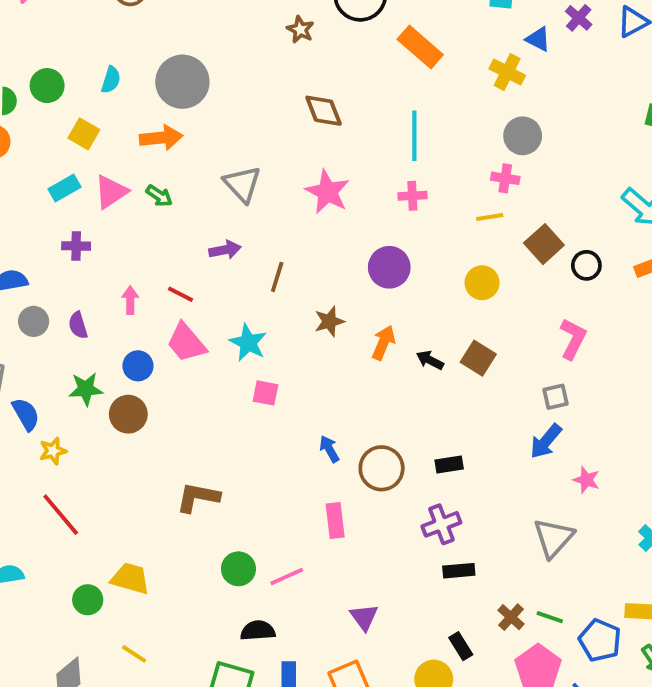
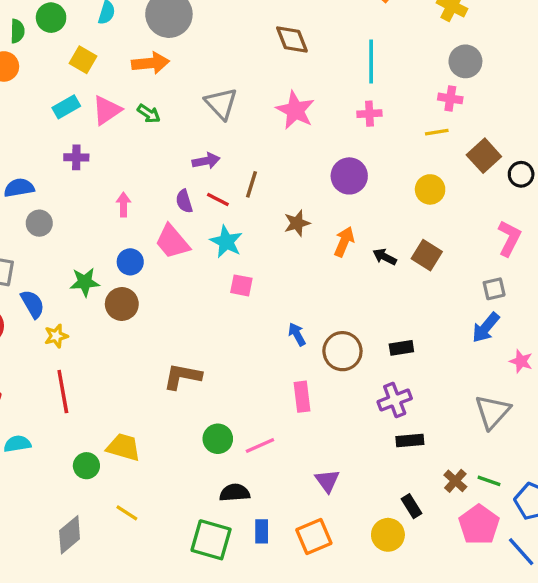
red line: (180, 294) -> (218, 200), moved
purple semicircle: (78, 325) -> (184, 201), moved
red line: (61, 515) -> (63, 392), turned 30

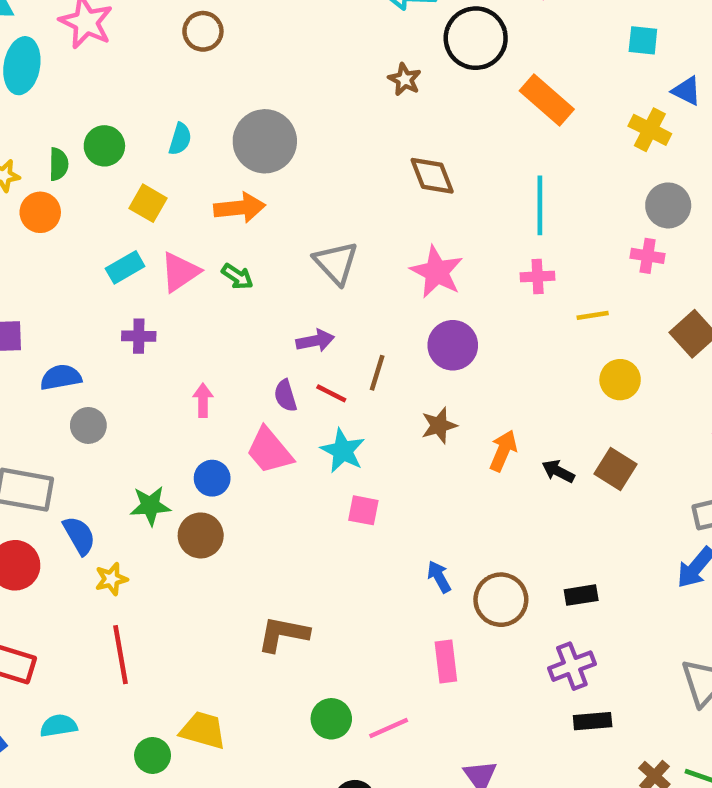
yellow line: (437, 132) -> (593, 315), moved
purple circle: (349, 176) -> (453, 345), moved

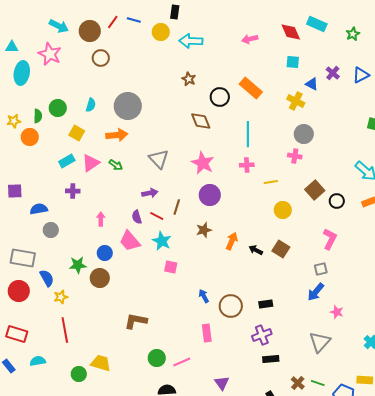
black circle: (476, 38) -> (220, 97), moved, size x0.7

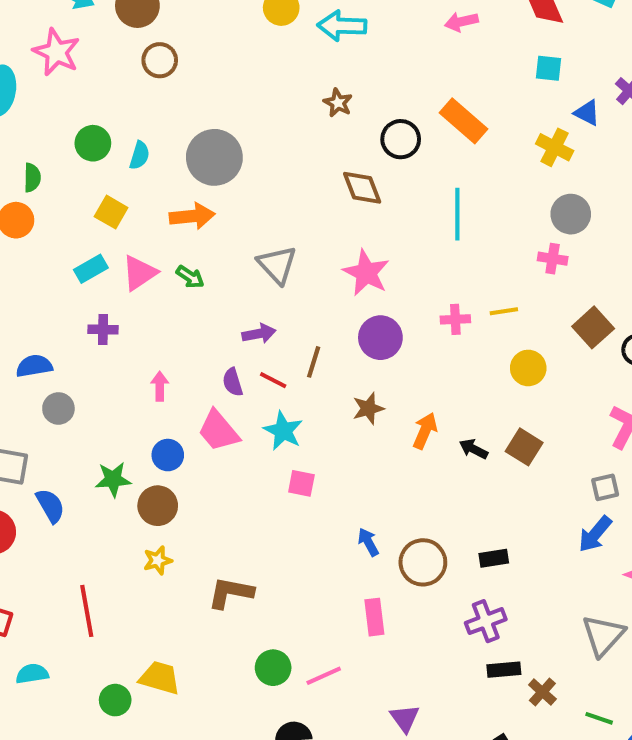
green circle: (58, 108) -> (93, 143), moved
pink cross: (247, 165) -> (455, 319), moved
yellow star: (61, 297) -> (158, 560), moved
brown cross: (298, 383) -> (542, 692), moved

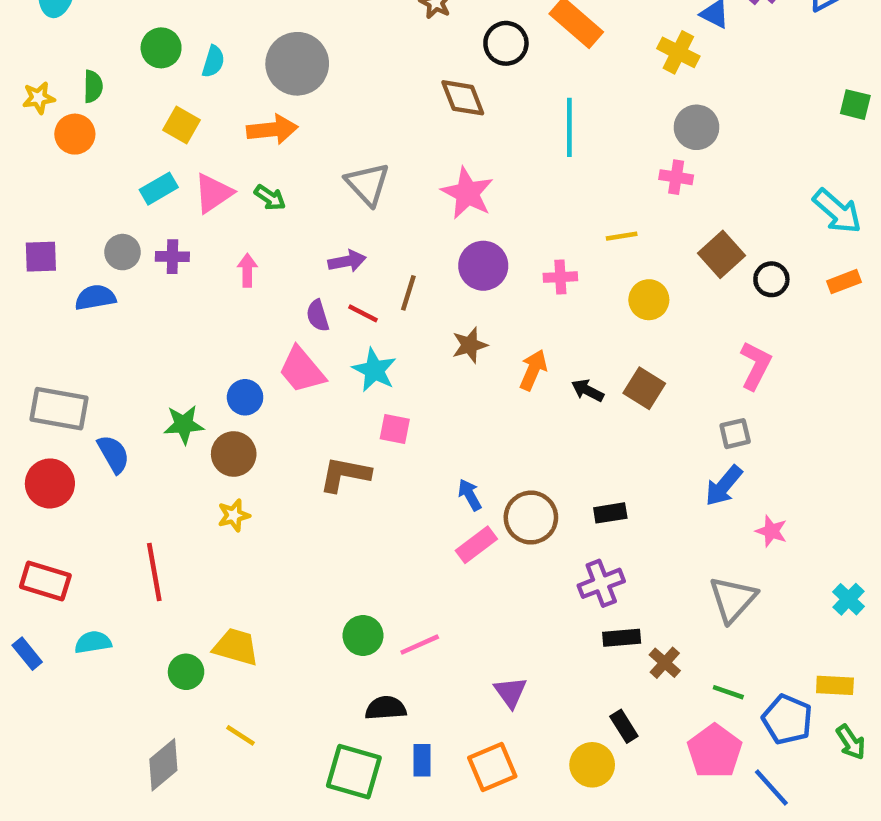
pink cross: (455, 319) -> (560, 277), moved
pink arrow: (160, 386) -> (247, 270), moved
gray circle: (58, 408) -> (123, 252), moved
brown L-shape: (231, 593) -> (345, 474), moved
pink rectangle: (374, 617) -> (476, 545), moved, turned 60

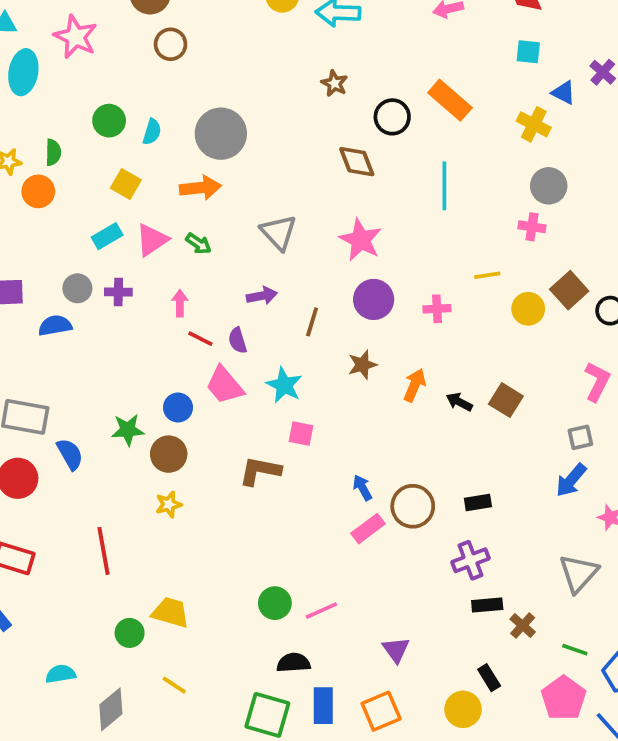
yellow circle: (649, 300) -> (528, 309), moved
red line: (363, 313) -> (200, 339), moved
cyan semicircle: (93, 642) -> (61, 674), moved
blue rectangle: (422, 760) -> (323, 706), size x1.4

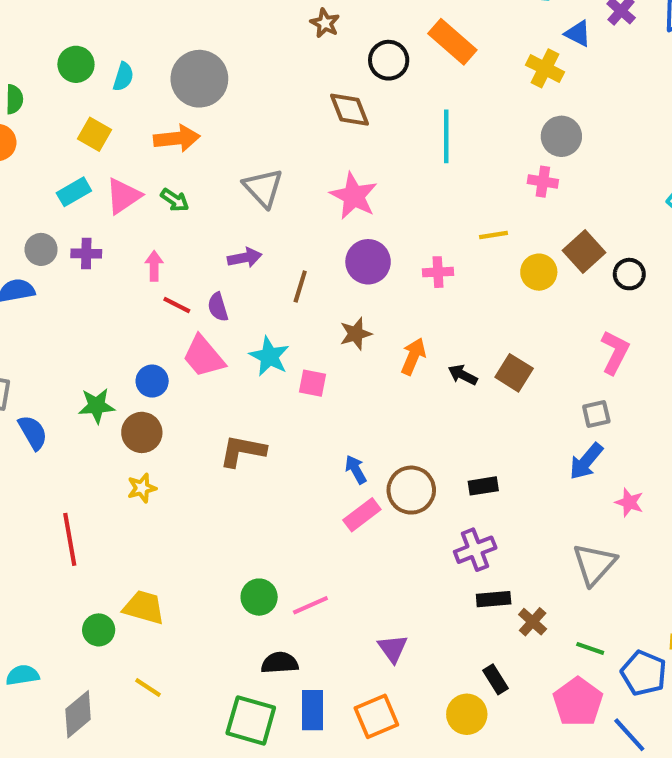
pink square: (301, 434) -> (313, 383), moved

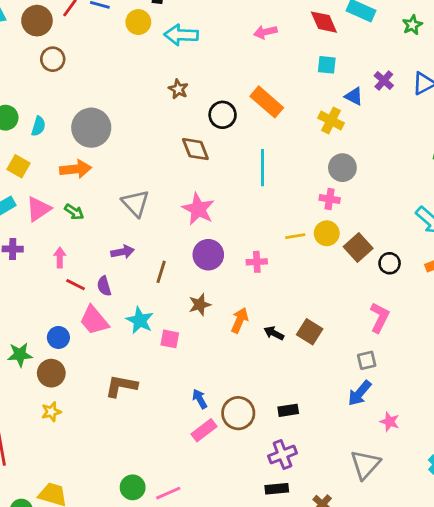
yellow circle: (539, 272) -> (327, 233), moved
black rectangle: (494, 599) -> (277, 489), moved

